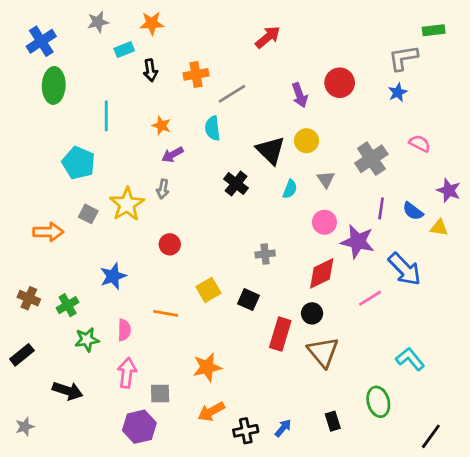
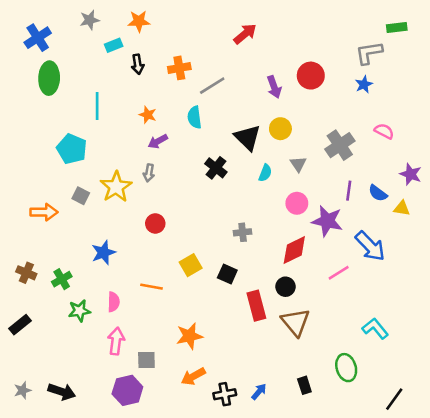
red rectangle: (280, 334) -> (256, 306), turned -32
black arrow: (68, 391) -> (62, 392), moved

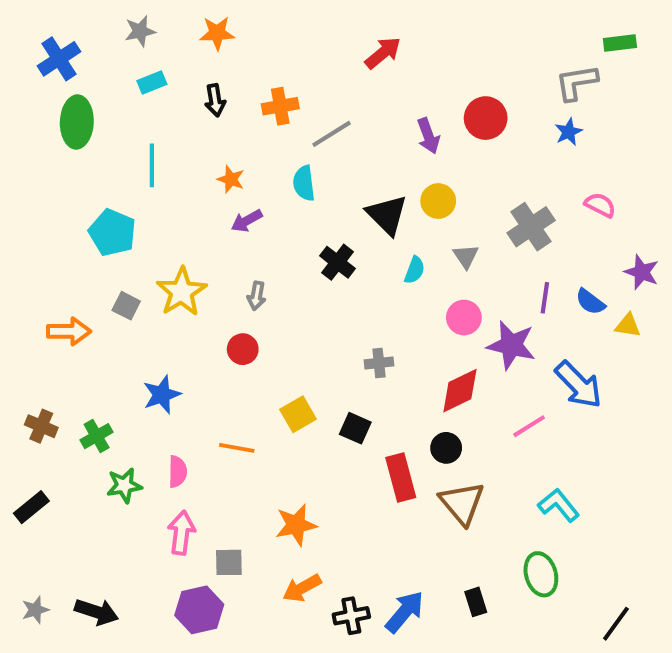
cyan rectangle: (114, 45) -> (152, 83), moved
gray arrow: (149, 173) -> (257, 296), moved
cyan L-shape: (375, 328) -> (559, 505), moved
blue arrow: (259, 392) -> (405, 612), size x1.6

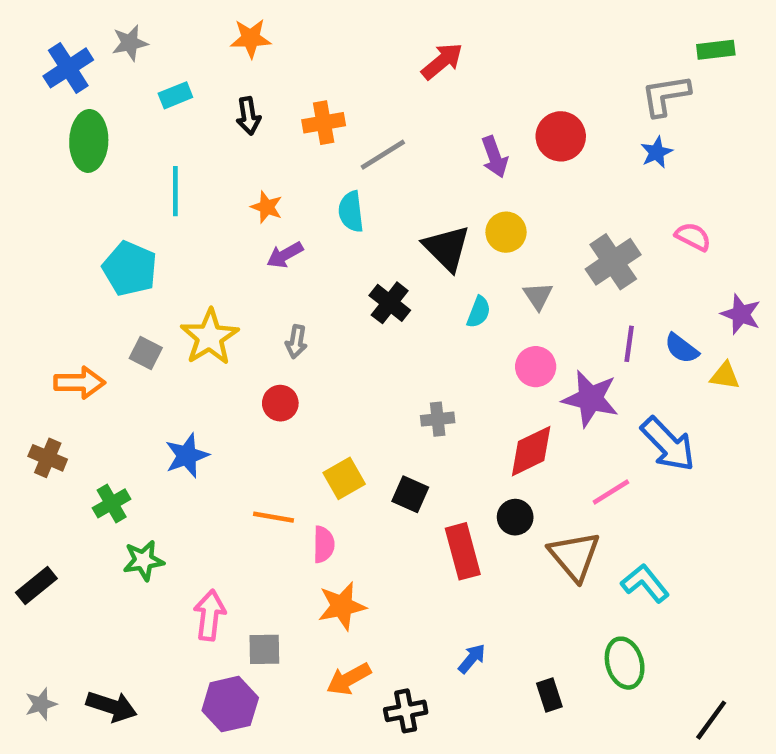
gray star: (140, 31) -> (130, 43), moved
brown cross: (41, 426) -> (48, 458), moved
pink semicircle: (178, 472) -> (324, 544), moved
brown triangle: (462, 503) -> (574, 556), moved
blue arrow: (405, 612) -> (472, 658), moved, size x0.6

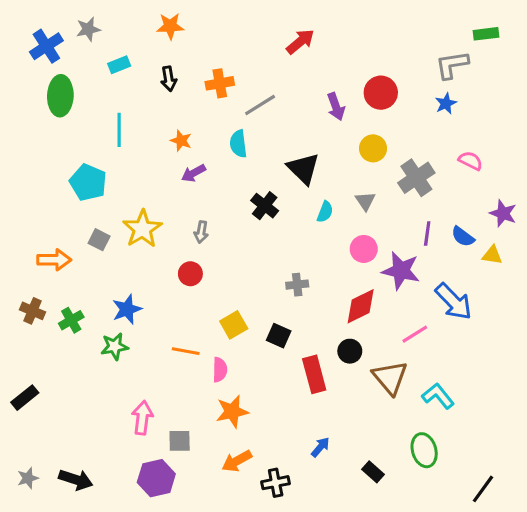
yellow circle: (506, 232) -> (373, 148), moved
green cross: (112, 503) -> (71, 320), moved
green star: (143, 560) -> (115, 346), moved
black rectangle: (549, 695) -> (373, 472), turned -30

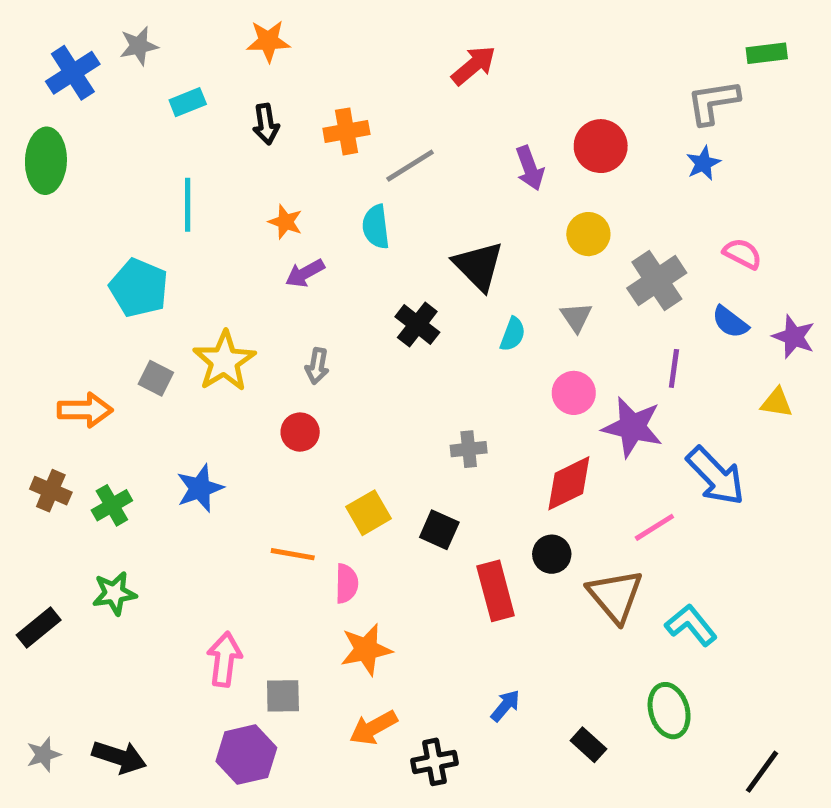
green ellipse: (60, 96) -> (46, 161), moved
blue semicircle: (463, 237) -> (730, 322), moved
green star: (115, 346) -> (114, 593), moved

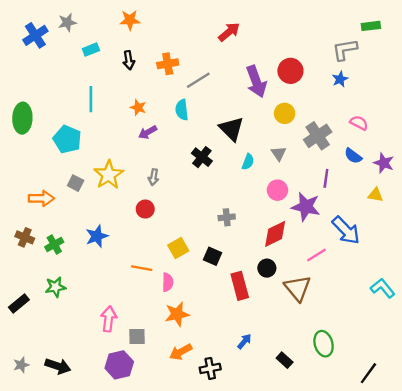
green ellipse: (46, 161) -> (22, 118), moved
purple arrow: (530, 168) -> (256, 81), size x1.5
cyan L-shape: (691, 625) -> (383, 288), moved

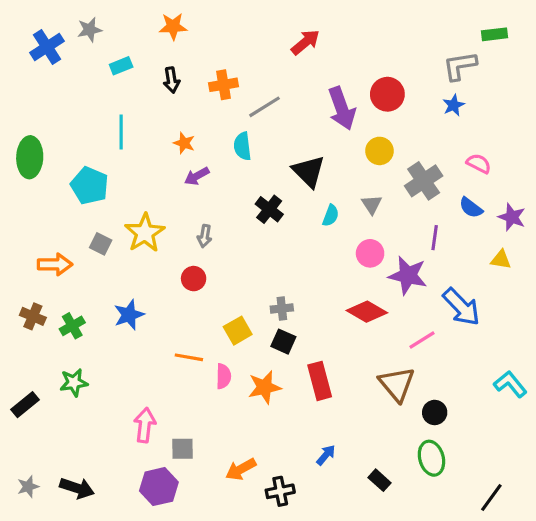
gray cross: (227, 217) -> (282, 308), moved
red diamond: (275, 234) -> (367, 312), turned 56
black circle: (267, 268) -> (435, 412), moved
orange star: (177, 314) -> (264, 387), moved

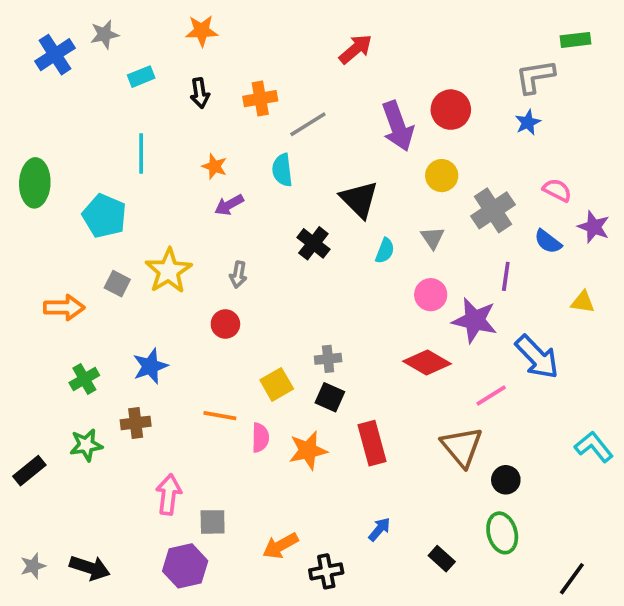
purple star: (512, 217) -> (594, 227), moved
brown cross: (33, 316) -> (136, 423), moved, turned -30

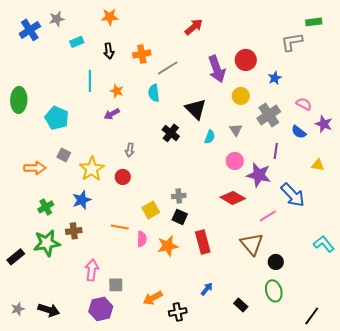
blue star: (528, 122) -> (275, 78), moved
cyan line: (141, 154) -> (90, 81), moved
purple arrow: (229, 205) -> (112, 114), moved
yellow star: (169, 271) -> (92, 169), moved
green star: (86, 445) -> (47, 243), size x1.5

